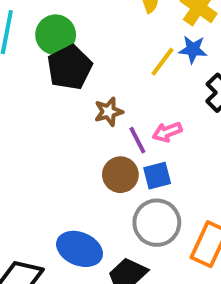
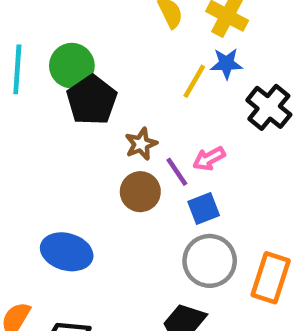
brown circle: (120, 175) -> (140, 192), moved
blue ellipse: (80, 249) -> (67, 252), moved

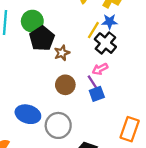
black cross: (269, 107) -> (105, 43), moved
brown star: (141, 144) -> (62, 53), moved
purple line: (177, 172) -> (93, 82), moved
gray circle: (210, 261) -> (58, 125), moved

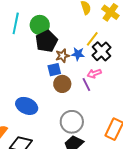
blue star: (110, 22) -> (78, 54), moved
blue square: (97, 94) -> (54, 70), moved
gray circle: (58, 125) -> (72, 122), moved

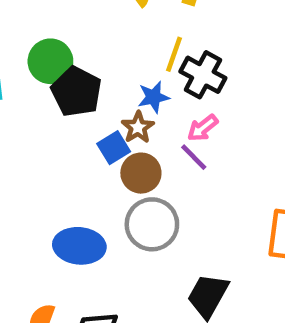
brown star: (62, 56) -> (138, 127), moved
gray circle: (72, 122) -> (152, 224), moved

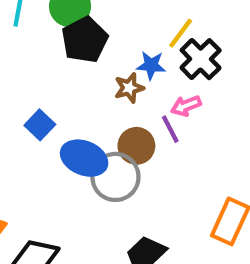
blue square: (114, 148) -> (40, 125), moved, turned -32
brown circle: (141, 173) -> (136, 146), moved
blue ellipse: (79, 246) -> (84, 158), moved

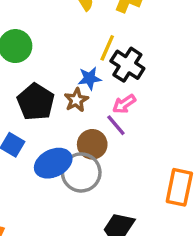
black pentagon: (85, 40) -> (36, 102), moved
blue ellipse: (84, 158) -> (53, 163), turned -36

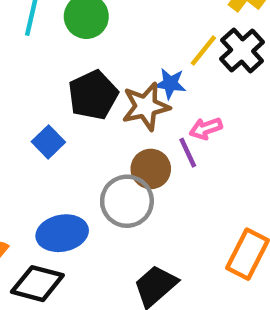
black cross: (127, 65) -> (242, 50), moved
brown star: (76, 100) -> (146, 107), size x1.5
blue ellipse: (53, 163) -> (62, 233), moved

